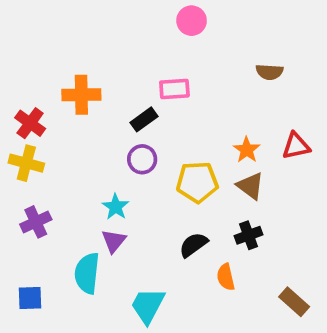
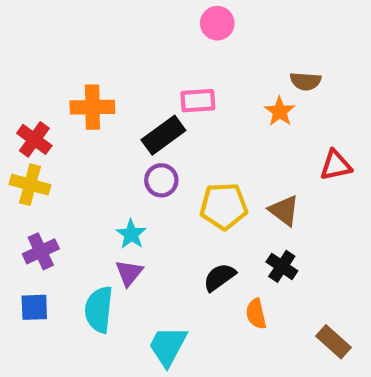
black rectangle: (144, 119) -> (163, 135), size x1.4
orange star: (247, 150) -> (280, 111), moved
black cross: (249, 235) -> (282, 266), turned -36
blue square: (30, 298) -> (34, 307), moved

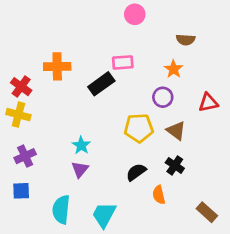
brown semicircle: (306, 81) -> (186, 40), moved
purple circle: (161, 180) -> (163, 97), moved
cyan semicircle: (99, 309) -> (61, 210), moved

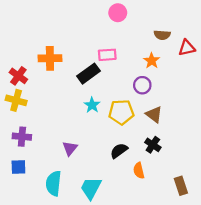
red triangle: (208, 103) -> (187, 48), moved
cyan star: (81, 145) -> (92, 105), moved
purple cross: (25, 156) -> (22, 137), turned 30
brown rectangle: (207, 212) -> (181, 186), turned 30

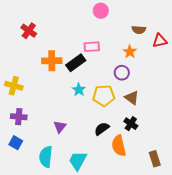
orange cross: (50, 58) -> (52, 61), moved
red cross: (18, 76) -> (29, 31), moved
blue square: (18, 167) -> (16, 143), turned 32
orange semicircle: (139, 171) -> (119, 146), size x1.5

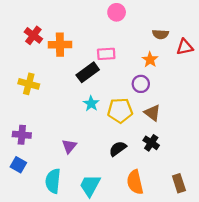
orange cross: (52, 61) -> (60, 45), moved
yellow cross: (14, 86) -> (29, 84), moved
orange semicircle: (119, 146) -> (135, 182), moved

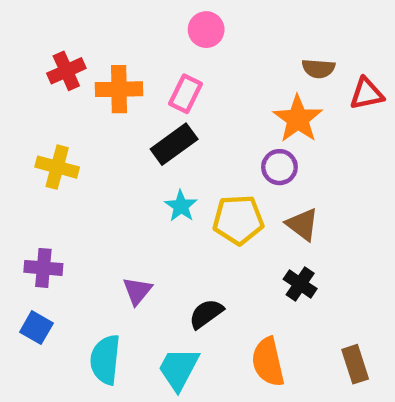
pink circle: (117, 12) -> (206, 30), moved
red cross: (33, 35) -> (66, 71), turned 30
pink rectangle: (106, 54) -> (185, 94), moved, turned -60
orange star: (150, 60) -> (298, 119), size x1.5
black semicircle: (118, 149) -> (206, 314), moved

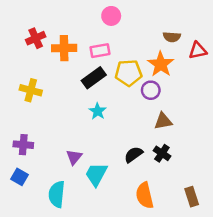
pink rectangle: (185, 94) -> (100, 51), turned 54
yellow pentagon: (238, 220) -> (128, 73), moved
brown triangle: (302, 224) -> (163, 121), turned -48
black semicircle: (206, 314) -> (133, 155), moved
cyan trapezoid: (179, 369) -> (96, 174), moved

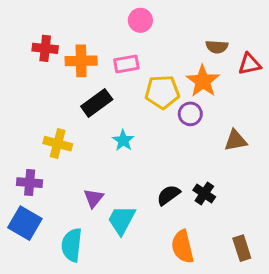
red cross: (36, 38) -> (45, 48), turned 30
black rectangle: (94, 78) -> (97, 103), moved
yellow cross: (31, 90) -> (58, 144), moved
brown triangle: (163, 121) -> (236, 140), moved
blue square: (20, 177) -> (25, 223), size x1.5

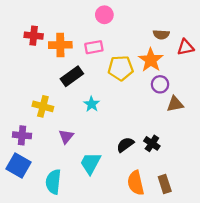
purple circle: (190, 114) -> (160, 84), moved
purple triangle: (94, 198) -> (66, 137), moved
brown rectangle: (242, 248) -> (165, 184), moved

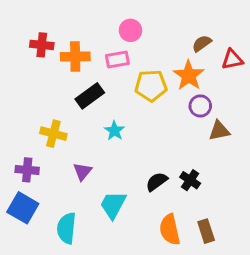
pink circle: (104, 15) -> (130, 30), moved
brown semicircle: (161, 34) -> (202, 43), turned 140

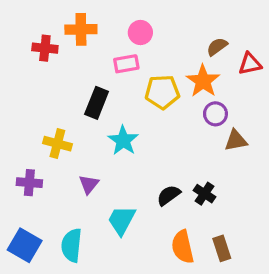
orange cross: (75, 57) -> (81, 29), moved
black rectangle: (90, 96) -> (97, 103), turned -32
cyan star: (114, 131) -> (123, 140), size x1.4
blue square: (23, 208) -> (25, 245), moved

